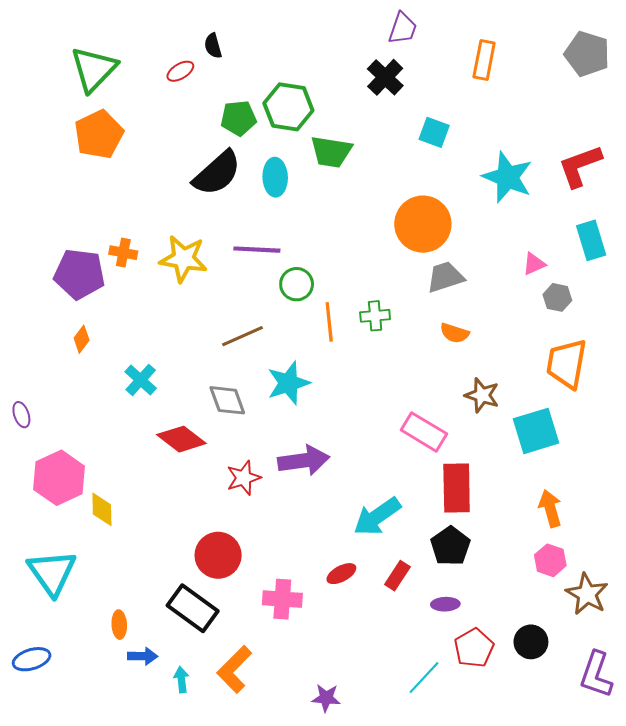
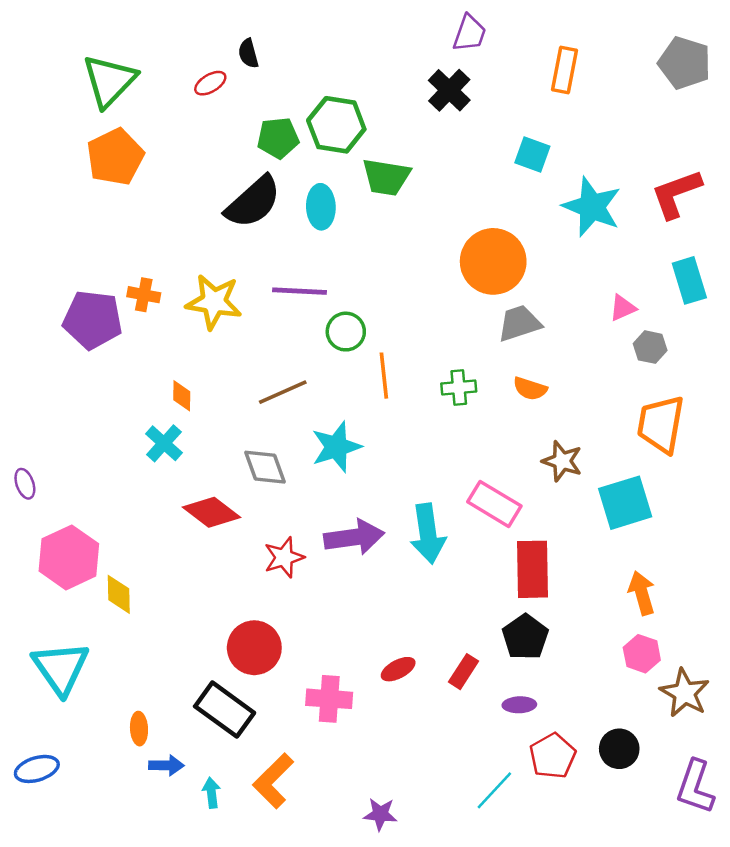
cyan square: (434, 132) -> (532, 154), moved
green cross: (375, 316) -> (459, 387), moved
orange diamond: (82, 339) -> (182, 396), moved, turned -36
cyan arrow: (377, 517) -> (428, 534), moved, turned -63

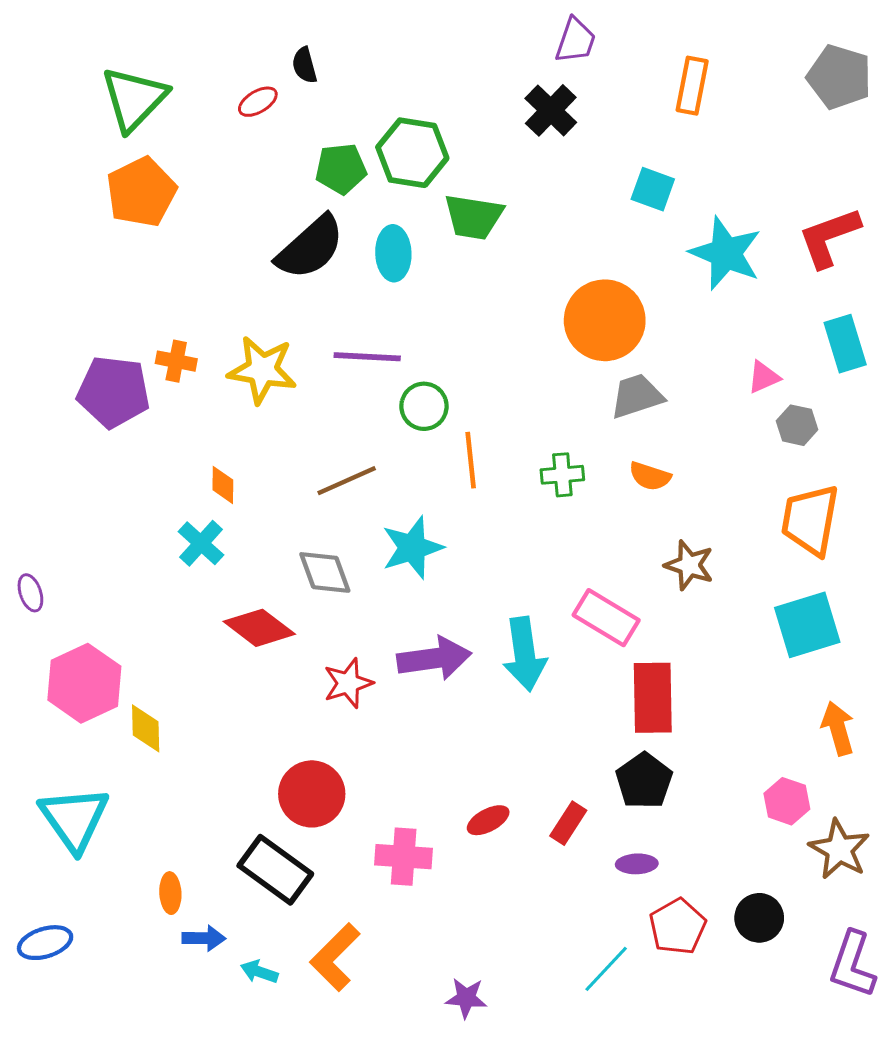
cyan square: (625, 503) -> (807, 625), moved
orange arrow: (642, 593) -> (838, 728), moved
cyan arrow: (212, 793) -> (259, 972), turned -64

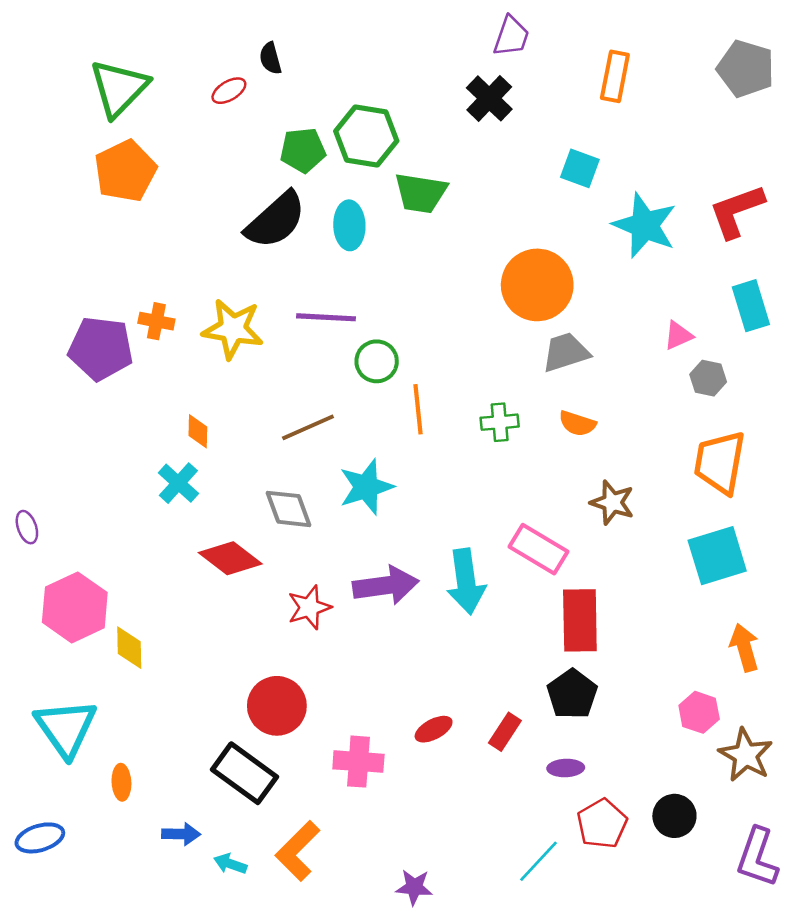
orange ellipse: (170, 893) -> (121, 782), moved

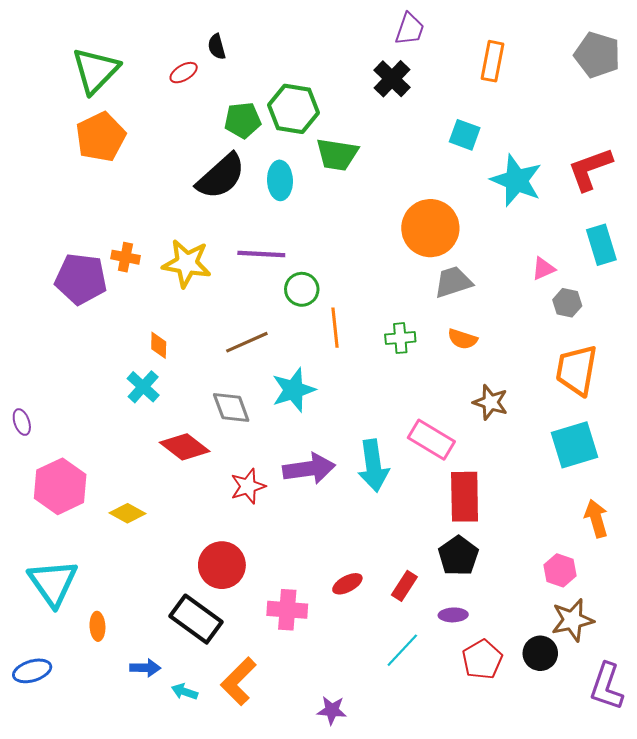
yellow diamond: (129, 648) -> (128, 513), moved, turned -60
brown star: (746, 755) -> (572, 620), moved, turned 30
cyan line: (538, 861) -> (402, 650), moved

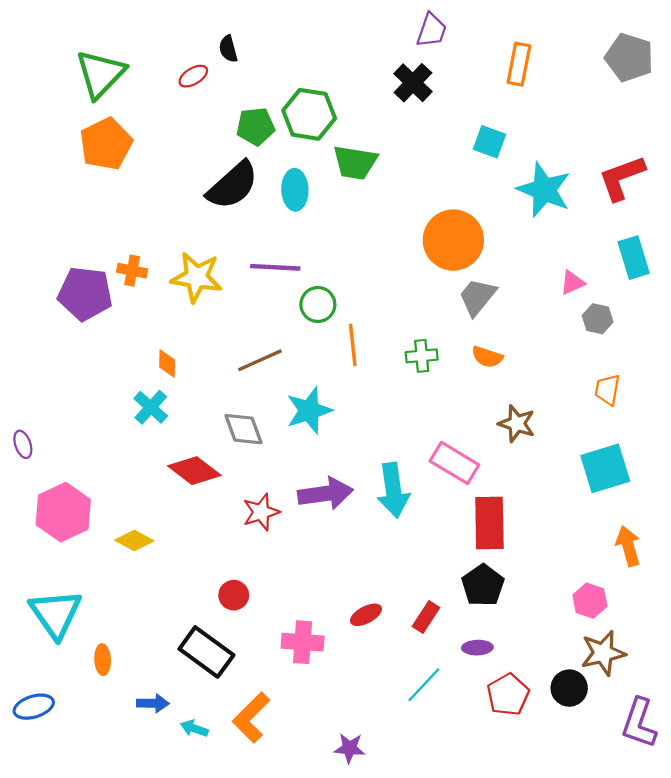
gray trapezoid: (453, 282) -> (477, 297), turned -33
orange trapezoid: (577, 370) -> (607, 390), size x0.6
red circle: (222, 565) -> (234, 595), size x0.6

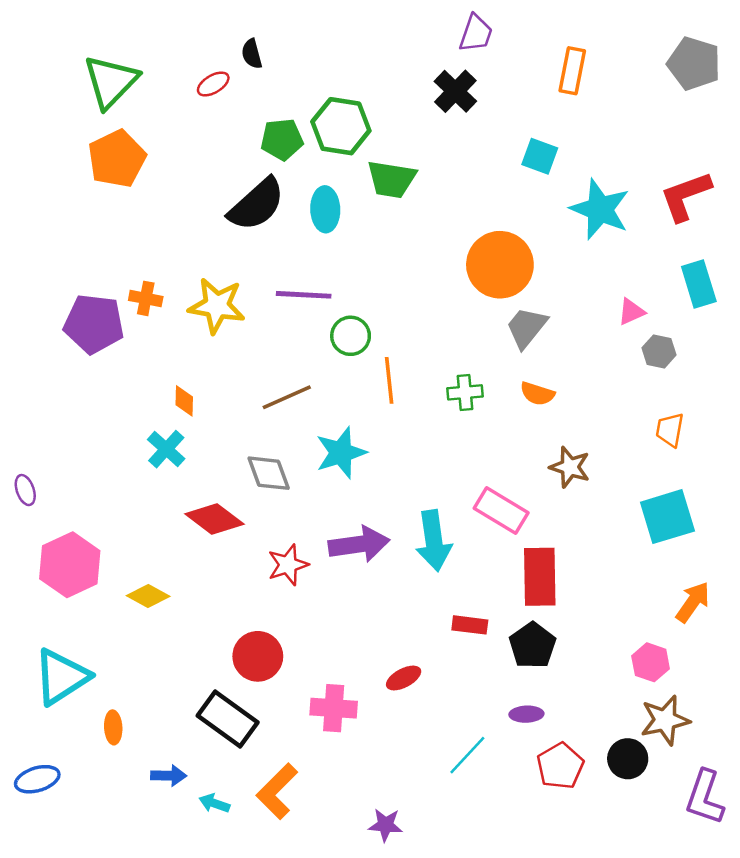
orange arrow: (628, 546) -> (693, 602), turned 51
red circle: (234, 595) -> (258, 656), size x1.5
cyan triangle: (56, 614) -> (61, 677), turned 32
red rectangle: (426, 617) -> (470, 625), moved, turned 64

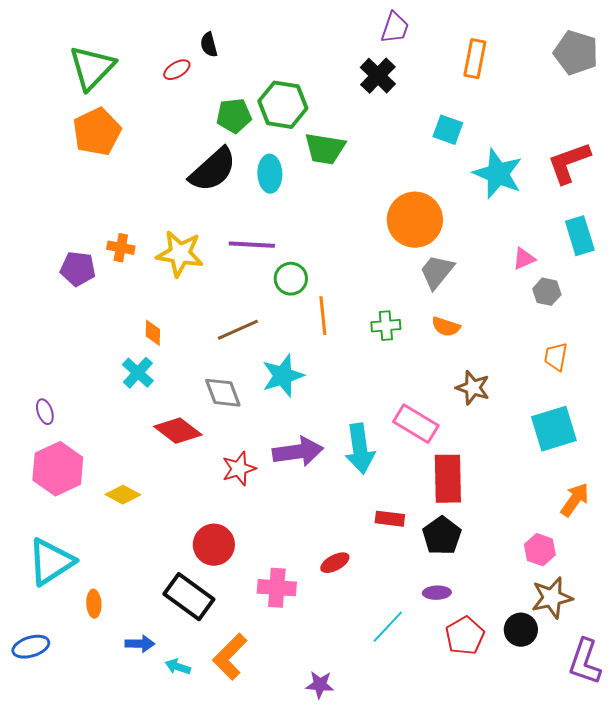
purple pentagon: (94, 324) -> (78, 269), size x0.7
purple ellipse: (25, 490) -> (45, 412), moved

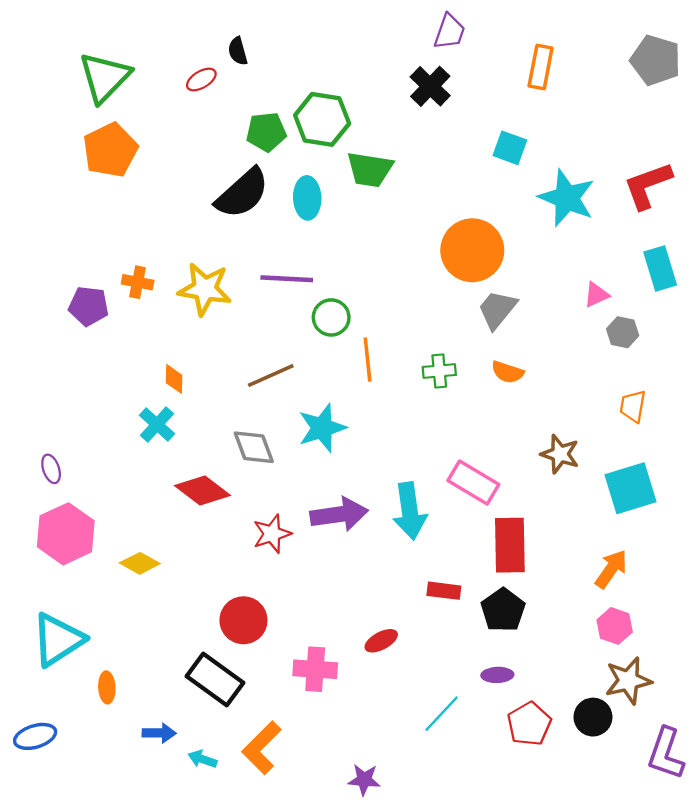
brown star: (473, 388) -> (560, 454), moved
orange arrow: (575, 500) -> (611, 569), moved

